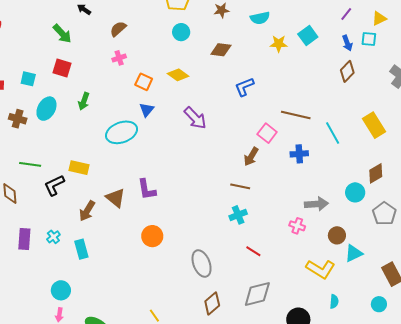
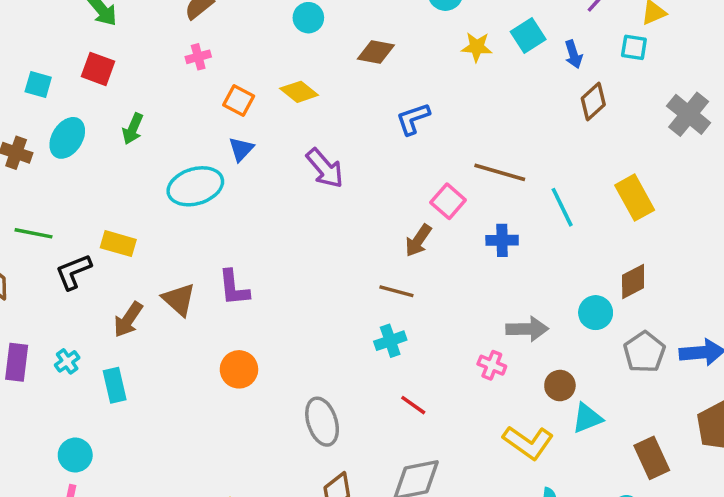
blue arrow: (347, 43) -> (573, 54), moved

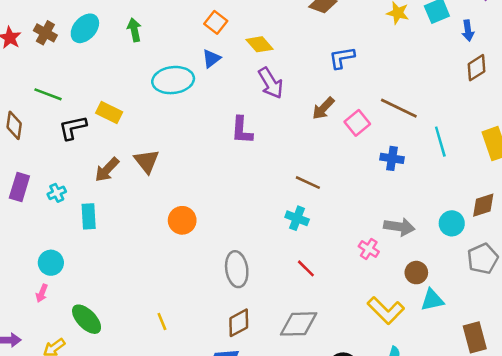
yellow diamond: (299, 92) -> (260, 44), moved
green arrow: (133, 129) -> (134, 30), turned 135
brown arrow: (418, 240) -> (323, 108), moved
purple L-shape: (234, 288) -> (242, 130), moved
cyan cross: (390, 341) -> (297, 218), turned 30

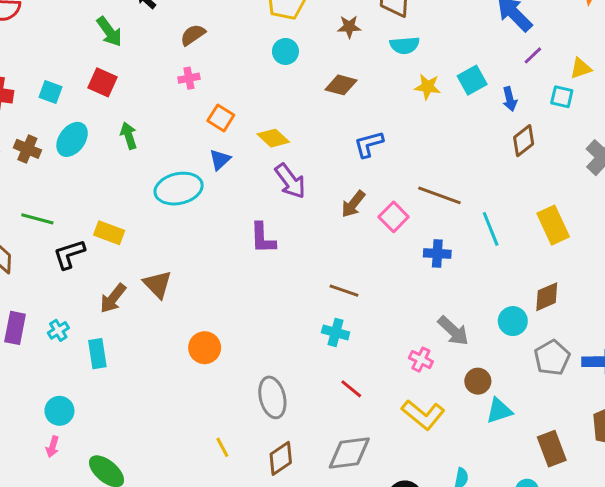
gray arrow: (399, 227) -> (453, 331), turned 40
yellow L-shape: (386, 310) -> (423, 415), moved
yellow line: (162, 322) -> (222, 447), moved

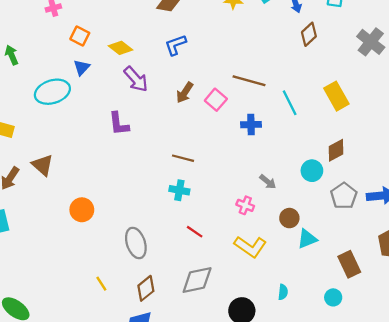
blue L-shape: (369, 144) -> (176, 45), moved
gray arrow: (453, 331) -> (268, 182), size x0.7

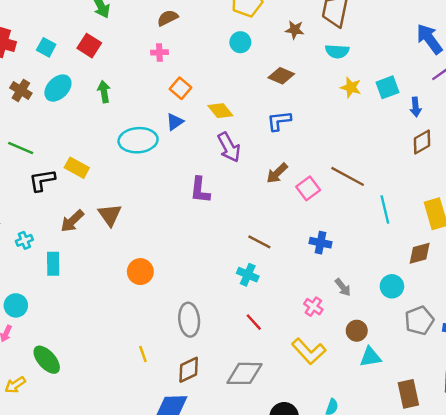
blue cross: (251, 125) -> (321, 243), moved
brown diamond: (336, 150) -> (420, 253), moved

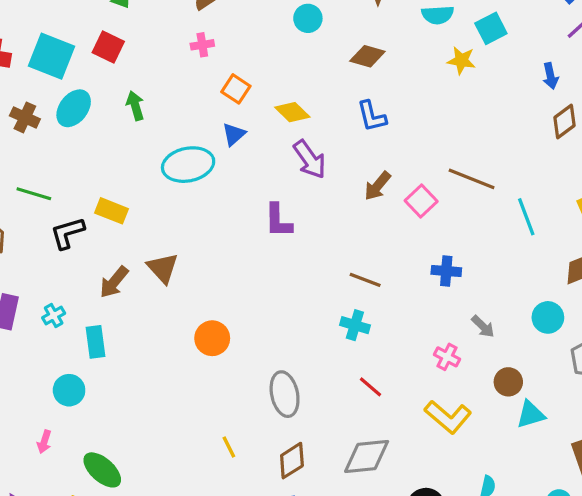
cyan square: (46, 47) -> (51, 56), size x1.8
cyan square: (388, 87) -> (491, 28), moved
blue L-shape: (279, 121) -> (372, 116), turned -90
cyan circle: (16, 305) -> (69, 390), moved

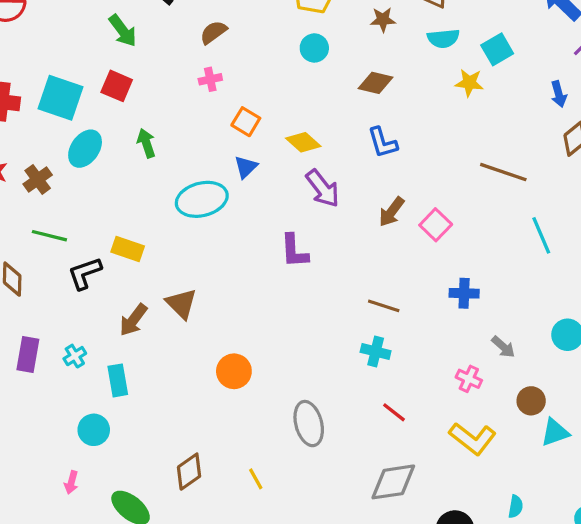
brown cross: (25, 117) -> (38, 179), moved, turned 32
brown line: (472, 179) -> (503, 172), moved
brown diamond: (292, 461) -> (189, 472), moved

